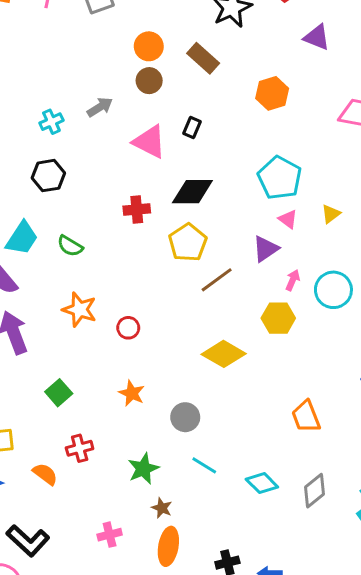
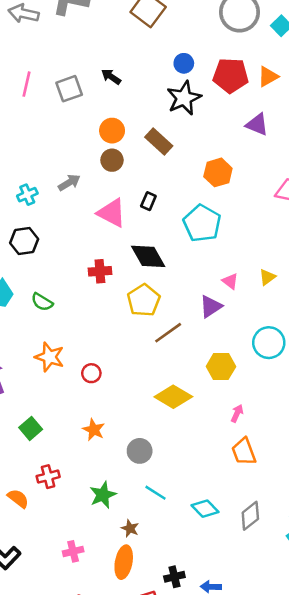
cyan pentagon: (280, 178) -> (202, 223), moved
black diamond: (192, 192) -> (148, 256), turned 60
pink arrow: (293, 280) -> (237, 413), moved
brown star: (162, 508) -> (130, 528), moved

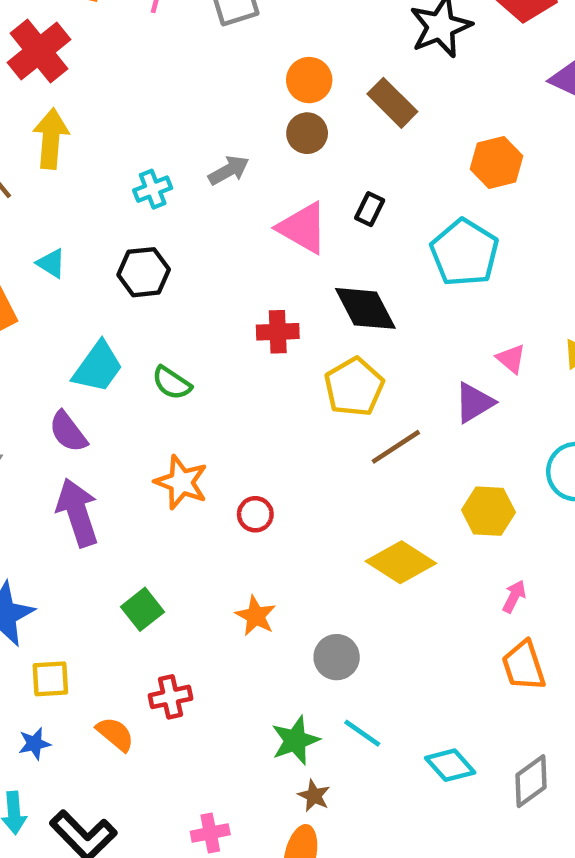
green star: (103, 495) -> (295, 740), moved

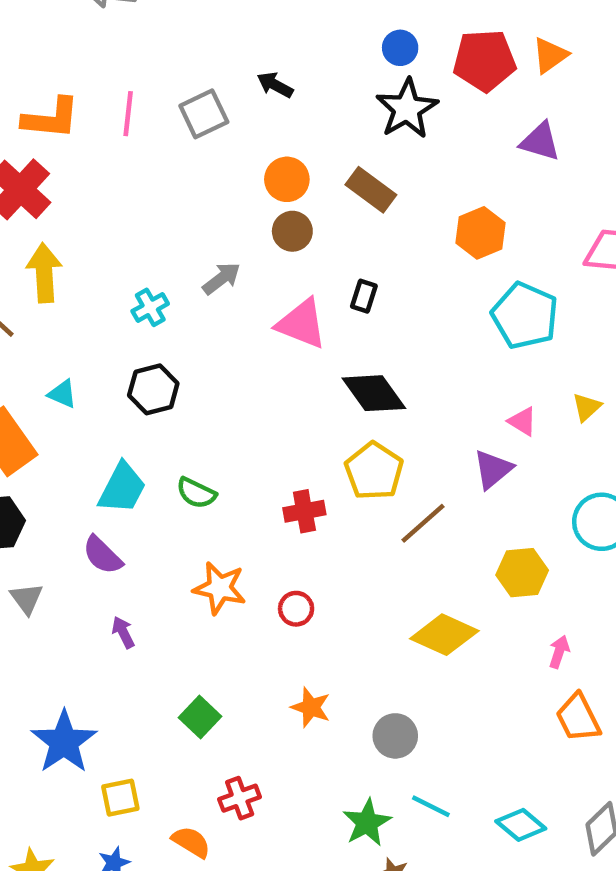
cyan pentagon: (464, 253) -> (525, 316), moved
red cross: (278, 332) -> (304, 511), moved
purple arrow: (78, 513) -> (123, 632), size x0.5

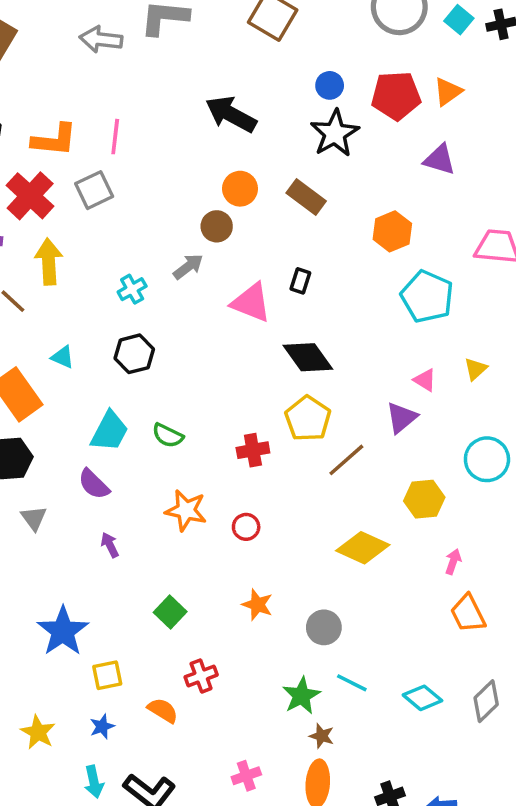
black arrow: (275, 85) -> (231, 114), size x1.8
gray square: (204, 114) -> (94, 190), moved
brown circle: (292, 231) -> (217, 226), moved

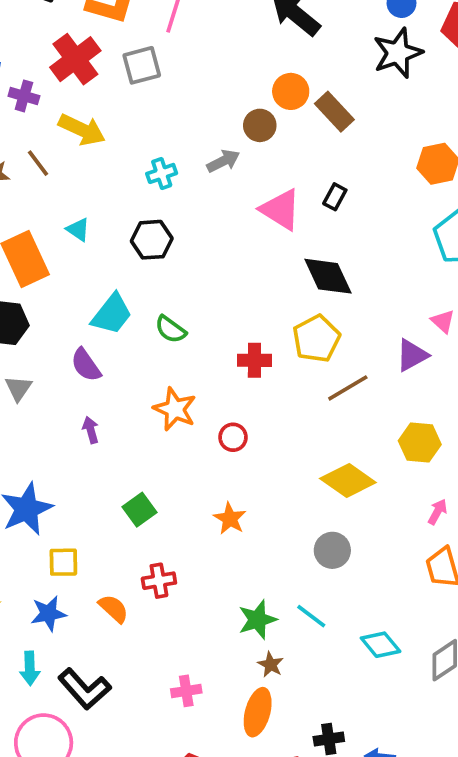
brown rectangle: (306, 197) -> (334, 112), moved
yellow arrow: (49, 262) -> (82, 130), turned 108
gray circle: (324, 627) -> (332, 550), moved
blue star: (102, 726) -> (49, 613), size x1.4

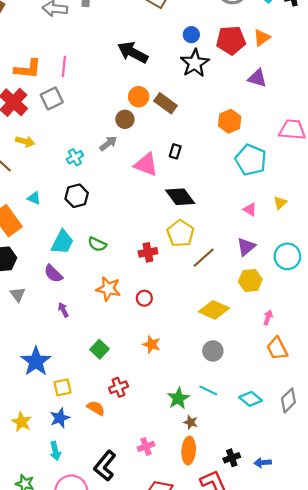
yellow arrow: (82, 130) -> (25, 141), size x0.7
purple triangle: (412, 355) -> (246, 247), moved
black L-shape: (84, 689) -> (105, 466), moved, turned 92

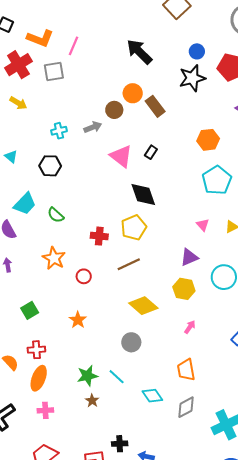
brown line: (204, 258) -> (129, 264), moved
orange trapezoid: (277, 348) -> (186, 370), moved
orange ellipse: (189, 451) -> (39, 378), moved

